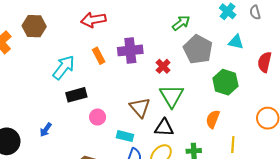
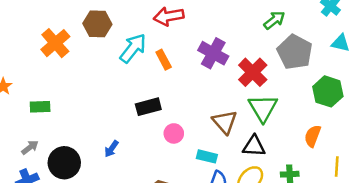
purple cross: (130, 50) -> (213, 53), turned 35
orange rectangle: (99, 56) -> (164, 60), moved
red cross: (163, 66) -> (253, 72), size x1.6
cyan arrow: (64, 67) -> (133, 48), moved

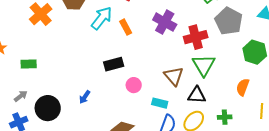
red cross: (253, 72) -> (196, 37), turned 30

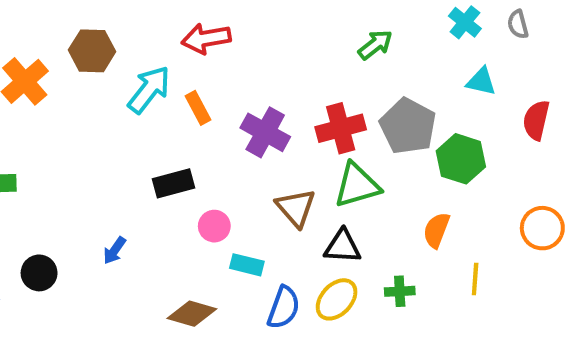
gray pentagon: (229, 21) -> (408, 126), moved
purple cross: (165, 22) -> (265, 132), moved
green triangle: (204, 65) -> (357, 185), turned 45
cyan rectangle: (160, 103) -> (247, 265), moved
black circle: (48, 108) -> (39, 273), size x0.7

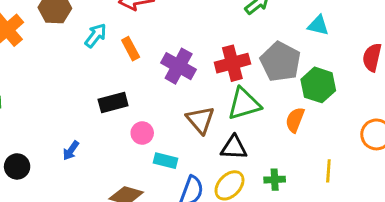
cyan triangle: (481, 81) -> (318, 25), moved
cyan arrow: (149, 90) -> (96, 36), size x0.7
orange semicircle: (436, 230) -> (295, 120), moved

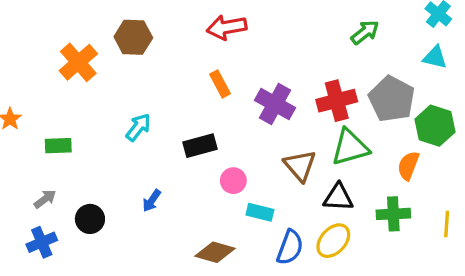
cyan arrow: (96, 36) -> (138, 127), moved
green cross: (275, 180) -> (393, 214), moved, size x1.4

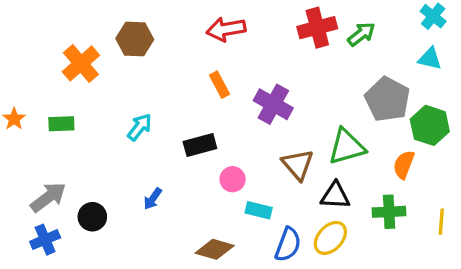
red cross: (337, 101) -> (317, 28), moved
green rectangle: (58, 146) -> (61, 124), moved
gray arrow: (45, 199) -> (48, 197), size x1.6

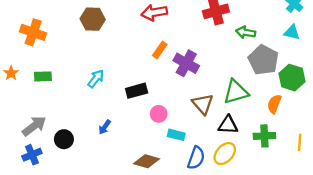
green arrow: (361, 34) -> (246, 32), moved, turned -132
orange cross: (81, 63) -> (33, 32), moved, turned -30
orange rectangle: (219, 85) -> (160, 50), moved, turned 63

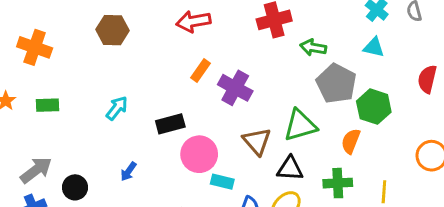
pink circle: (159, 114) -> (199, 154), size x1.6

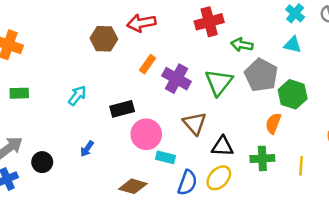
brown hexagon: (113, 30) -> (104, 39), moved
green triangle: (300, 125) -> (219, 82), moved, turned -36

